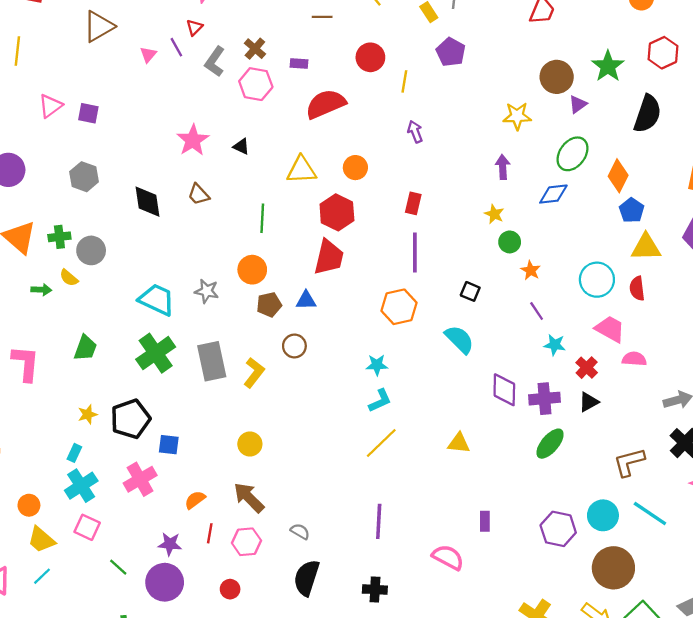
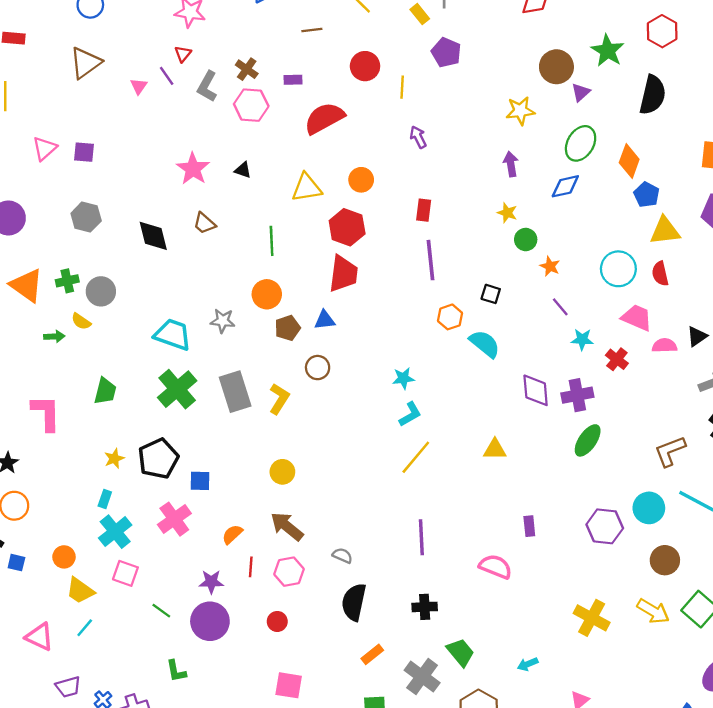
orange hexagon: (399, 307) -> (450, 317), moved, size x0.7
black triangle: (589, 402) -> (697, 336), moved
brown circle: (613, 568) -> (665, 560), size x0.7

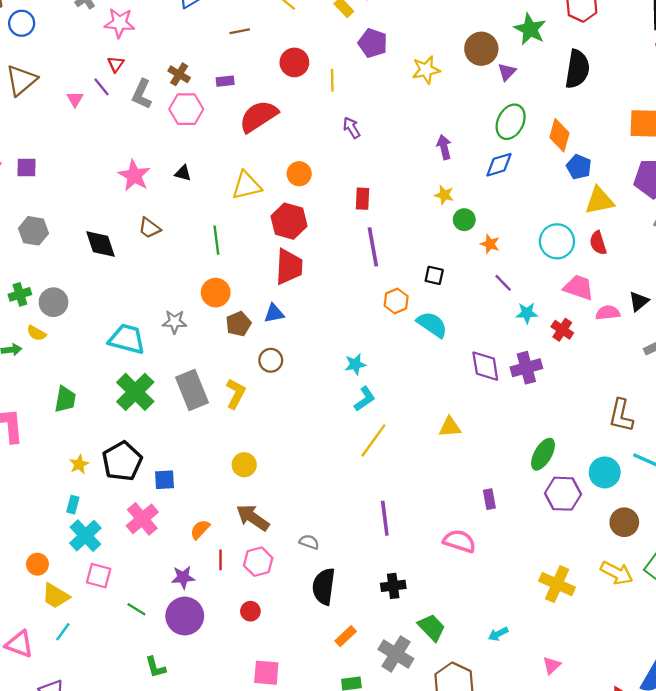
yellow star: (520, 111) -> (426, 70), moved
green ellipse: (588, 440) -> (543, 454), moved
brown L-shape: (670, 451) -> (621, 415), turned -52

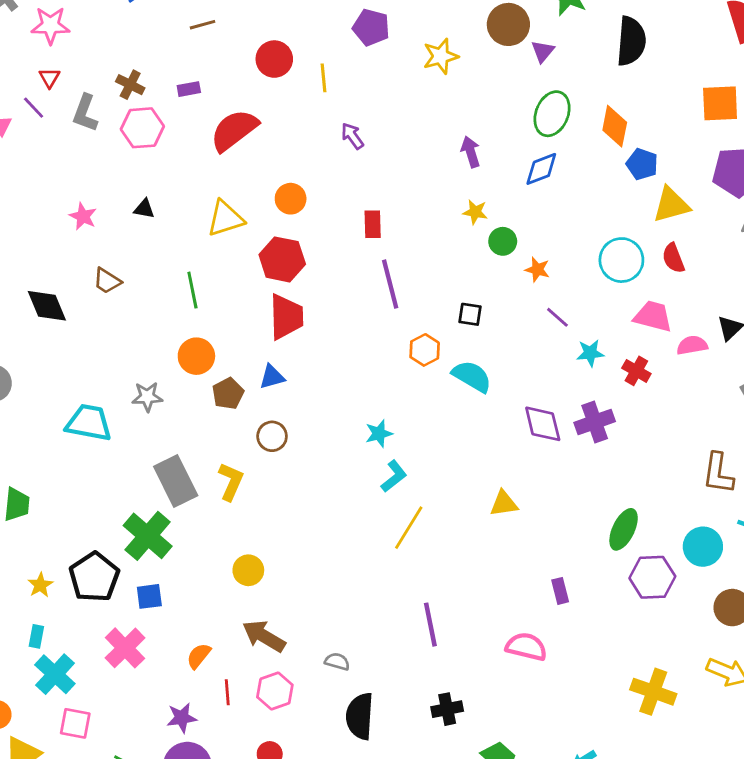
pink star: (134, 176) -> (83, 216), size x0.7
green cross: (135, 392) -> (148, 536), moved

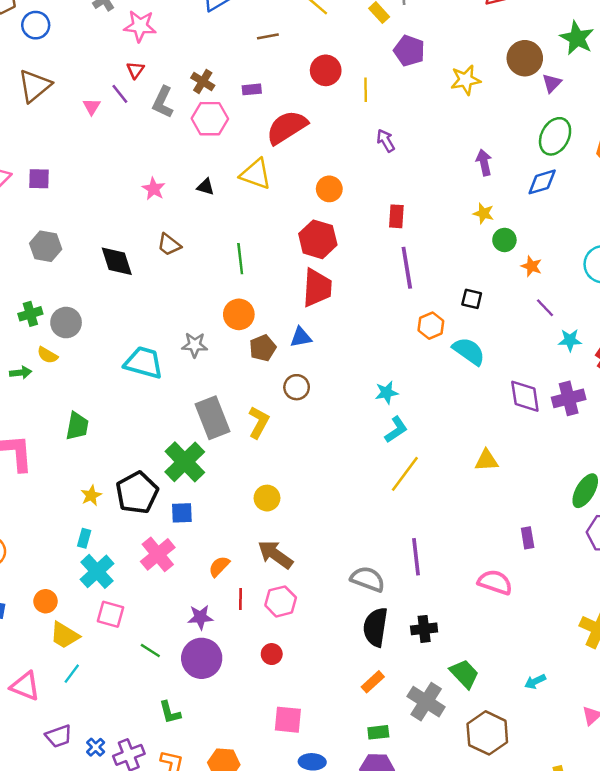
yellow triangle: (225, 218) -> (256, 174), moved, turned 32
gray semicircle: (337, 662) -> (368, 579), moved, size x1.6
black semicircle: (360, 716) -> (375, 627), moved

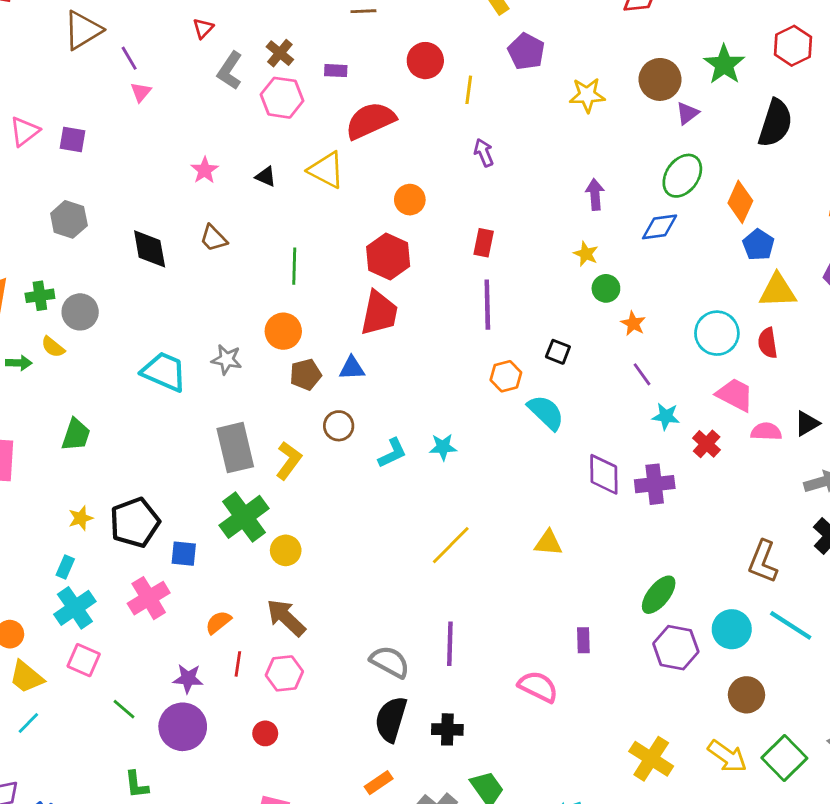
purple line: (120, 94) -> (129, 58), moved
pink triangle: (92, 106) -> (141, 92), moved
cyan L-shape: (396, 430) -> (392, 453), moved
green cross: (185, 462) -> (244, 517), moved

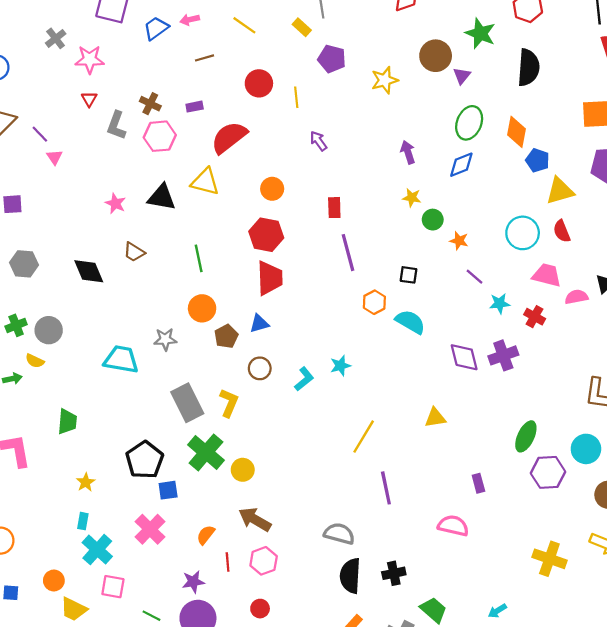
black triangle: (266, 177) -> (162, 197), size x1.8
black pentagon: (135, 522) -> (145, 460), moved
purple line: (450, 644) -> (386, 488), moved

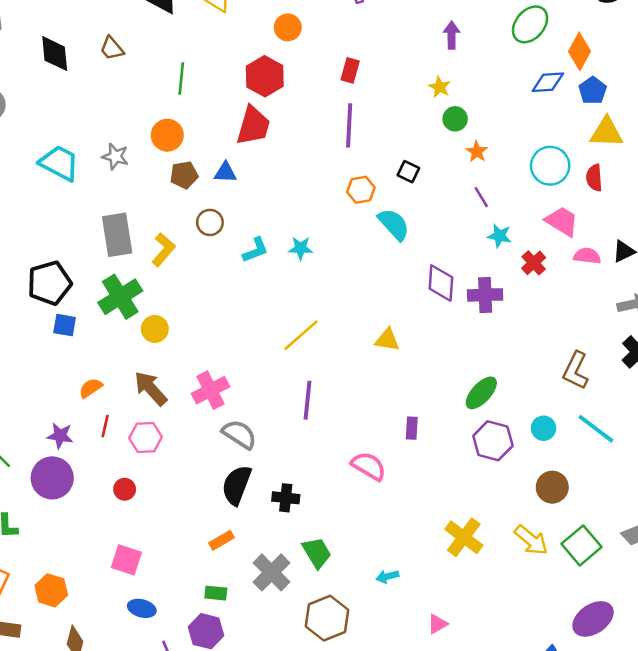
blue diamond: (461, 165) -> (548, 82), moved
cyan circle: (586, 449) -> (544, 428), size x0.7
pink cross: (150, 529) -> (211, 390), moved

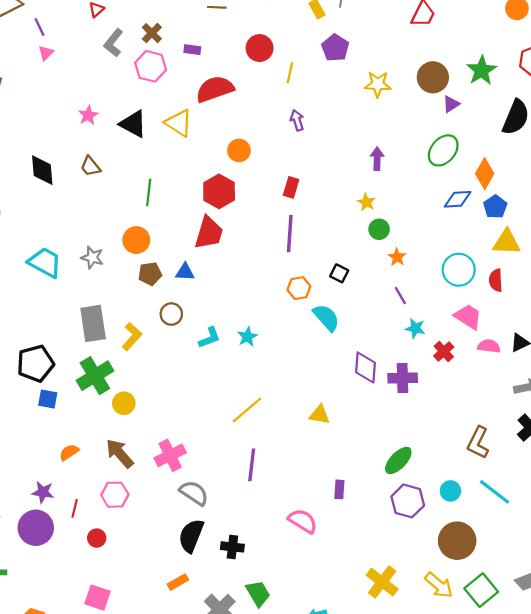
cyan star: (301, 248) -> (247, 337), turned -30
red line: (105, 426) -> (75, 508), moved
brown circle: (552, 487) -> (457, 541), size x1.4

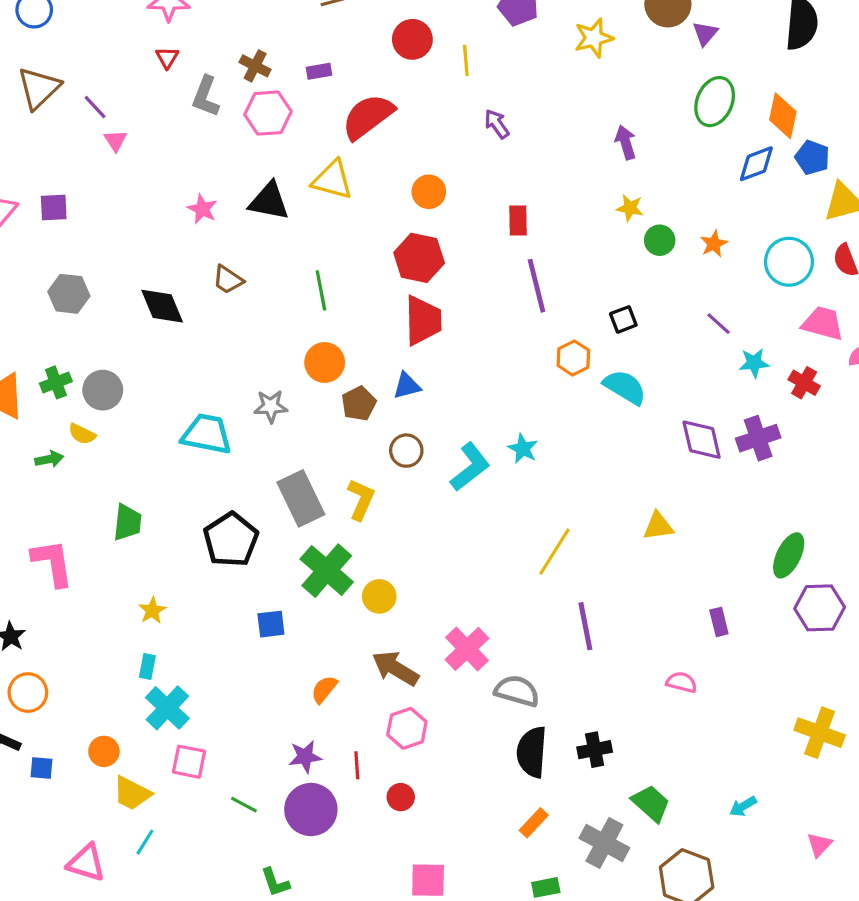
orange star: (397, 257) -> (714, 244), moved, turned 30
black square: (339, 273) -> (623, 319), turned -30
cyan L-shape: (209, 338) -> (470, 467), size x1.4
black pentagon: (35, 363) -> (231, 540), moved
pink semicircle: (303, 521) -> (682, 682), size x0.7

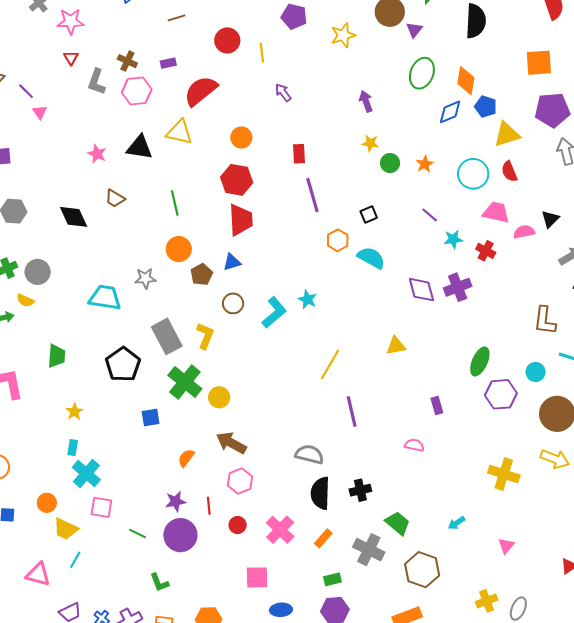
pink cross: (467, 649) -> (280, 530), moved

